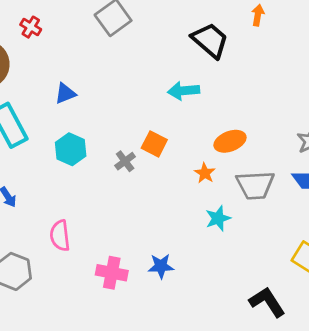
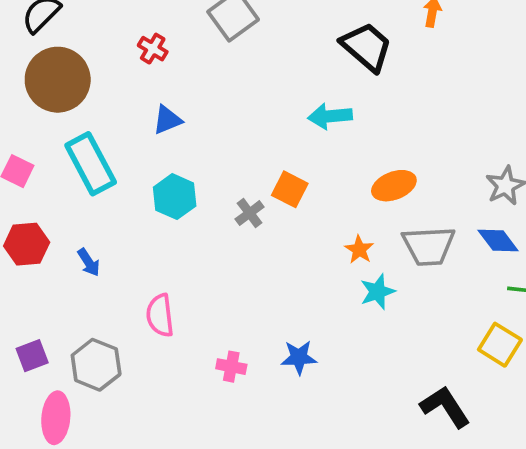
red cross: (31, 27) -> (153, 49), moved
orange star: (205, 173) -> (359, 250), moved
pink cross: (112, 273) -> (231, 367), size x0.7

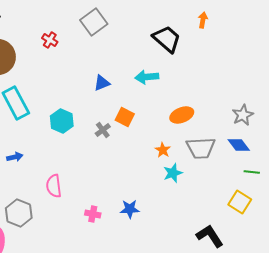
blue triangle: (167, 120) -> (102, 83), moved
blue arrow: (89, 262) -> (15, 157), turned -70

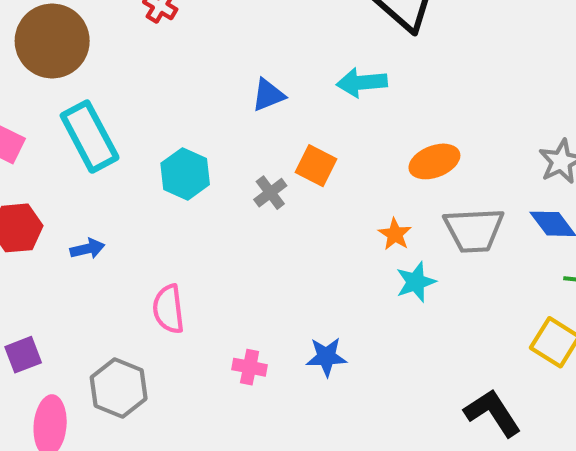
gray hexagon: (19, 213) -> (119, 388), moved

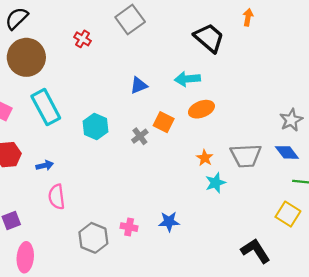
orange ellipse: (434, 161) -> (201, 109), moved
pink semicircle: (168, 309) -> (57, 197), moved
gray hexagon: (119, 388) -> (93, 238), moved

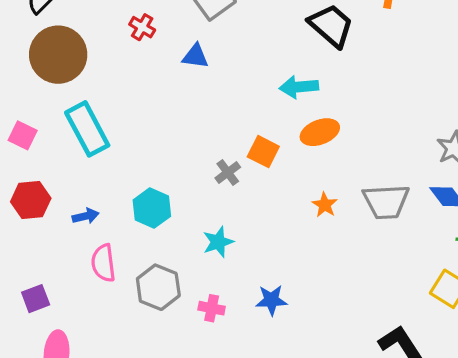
blue triangle: (139, 85) -> (195, 56), moved, turned 30
cyan hexagon: (96, 126) -> (152, 208), moved
cyan star: (216, 183) -> (218, 242), moved
gray hexagon: (93, 238) -> (158, 287), moved

